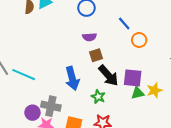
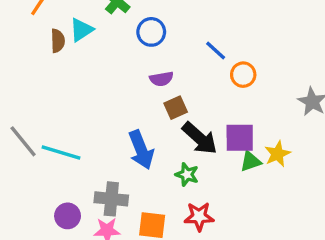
purple circle: (32, 113) -> (68, 216), moved

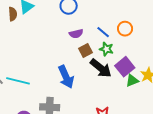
blue line: (216, 50) -> (103, 32), moved
purple square: (240, 138) -> (125, 67), turned -36
green star: (187, 174) -> (106, 49), moved

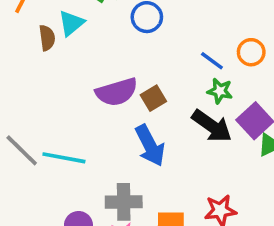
purple semicircle: (76, 34) -> (117, 92), moved, size x1.6
brown square: (85, 50) -> (153, 98), moved

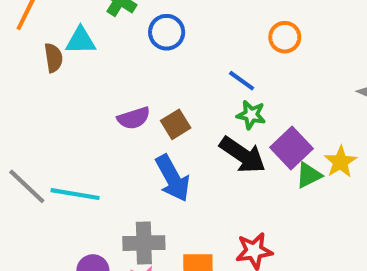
cyan triangle: (71, 23) -> (81, 41), turned 40
orange circle: (251, 52) -> (285, 37), moved
purple semicircle: (117, 92) -> (134, 118), size x0.7

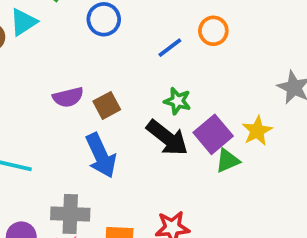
cyan triangle: (81, 41) -> (23, 22), turned -36
blue line: (242, 81) -> (170, 48), moved, turned -76
yellow star: (340, 162) -> (257, 131), moved

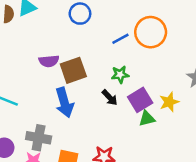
orange circle: (213, 31) -> (151, 32), size x1.6
green star: (177, 101) -> (120, 75), turned -30
brown square: (107, 105) -> (73, 70), size x1.5
black arrow: (167, 138) -> (110, 98), size x0.6

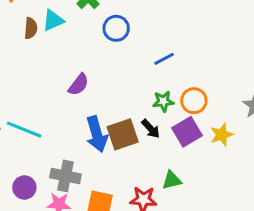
orange circle: (151, 32) -> (194, 101), moved, size x0.7
purple semicircle: (49, 61) -> (79, 85), turned -48
brown square: (73, 70) -> (123, 134), moved
green triangle: (147, 119) -> (172, 180), moved

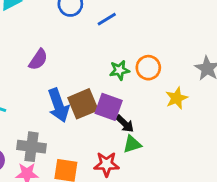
blue line: (164, 59) -> (107, 19), moved
black arrow: (151, 129) -> (125, 124), moved
purple square: (187, 132) -> (109, 107), moved, turned -36

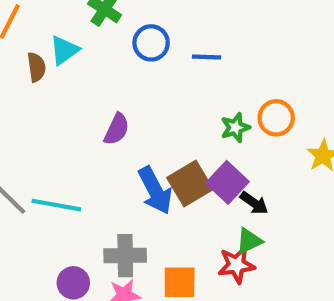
blue line: (107, 19) -> (206, 57), turned 42
purple square: (109, 107) -> (227, 182), turned 32
green triangle: (132, 144) -> (249, 241), moved

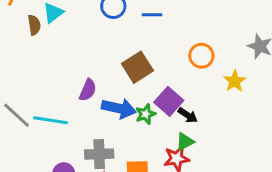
green star: (235, 128) -> (146, 114), moved
purple semicircle: (117, 129) -> (88, 90), moved
brown square: (190, 183) -> (137, 67), moved
blue arrow: (155, 191) -> (119, 108), turned -48

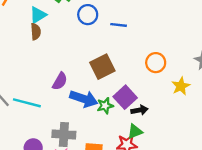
brown semicircle: (34, 25) -> (36, 32), moved
black arrow: (188, 115) -> (140, 110), turned -49

